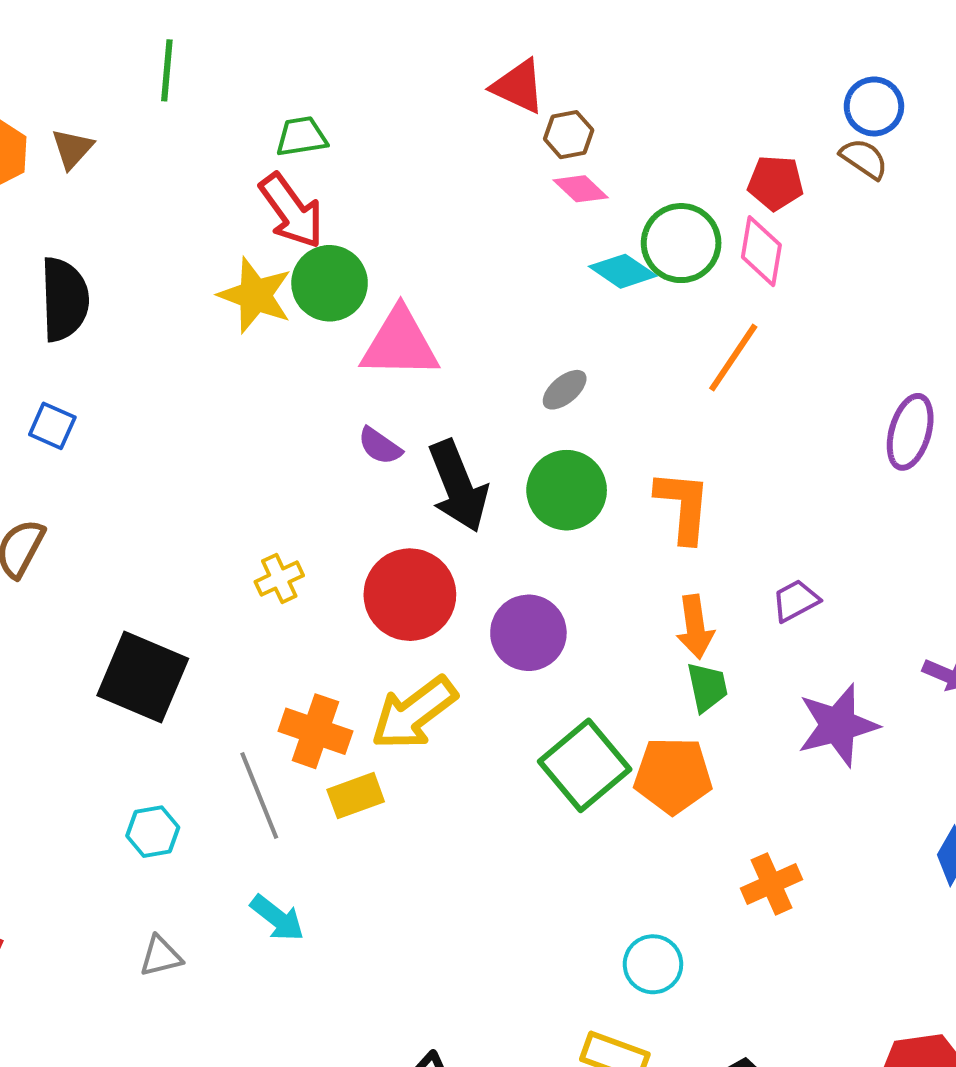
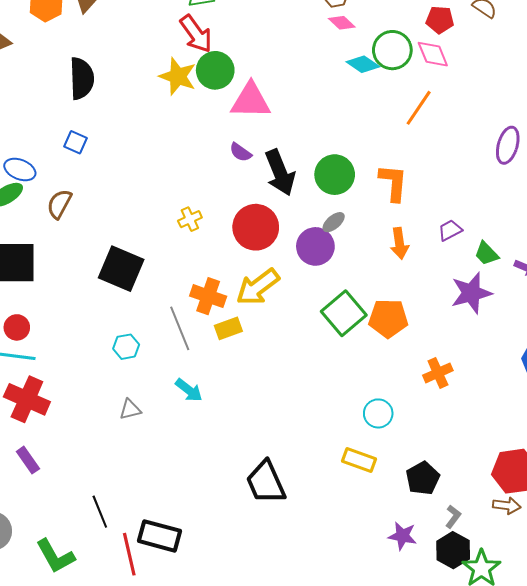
pink diamond: (761, 251) -> (433, 54), turned -32
gray ellipse: (565, 390) -> (334, 222), moved
green trapezoid: (707, 687) -> (486, 254), moved, turned 148

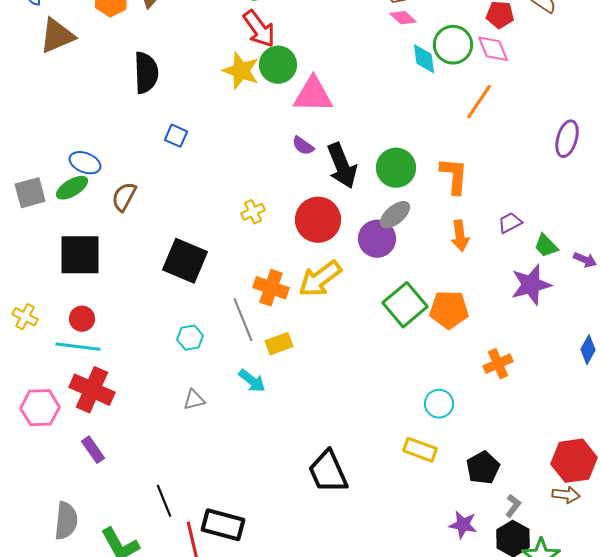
cyan diamond: (363, 64) -> (424, 59), turned 48
blue square: (76, 142) -> (176, 136), moved
gray ellipse: (334, 222) -> (395, 215), size x1.4
yellow rectangle: (228, 328) -> (279, 344), moved

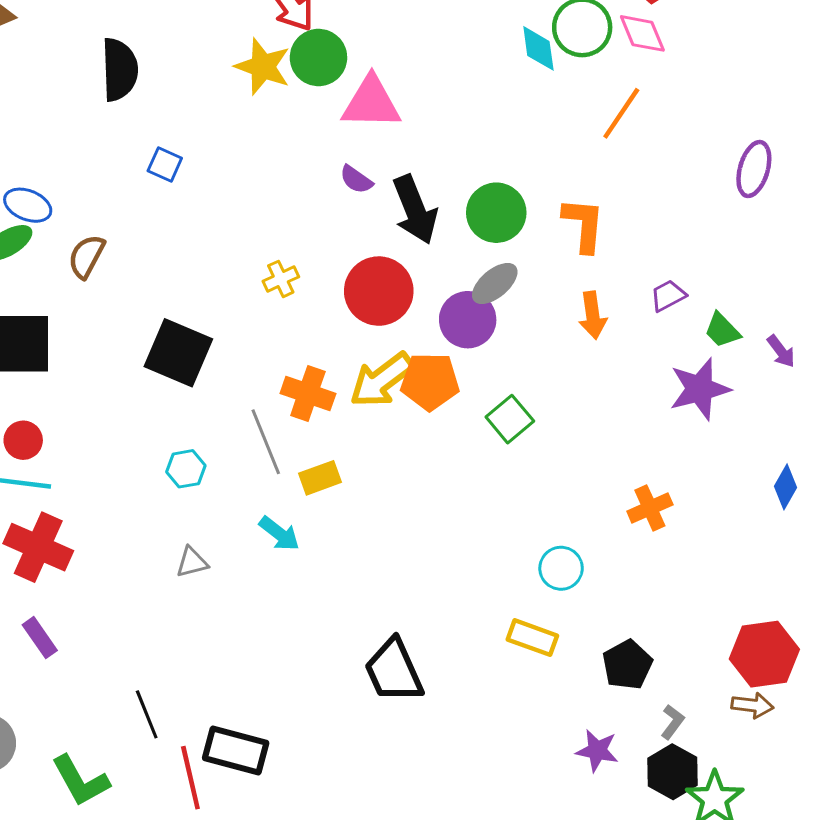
purple arrow: (585, 260) -> (781, 351), turned 30
green square: (405, 305) -> (510, 419), size x0.7
orange pentagon: (449, 310) -> (430, 381), moved

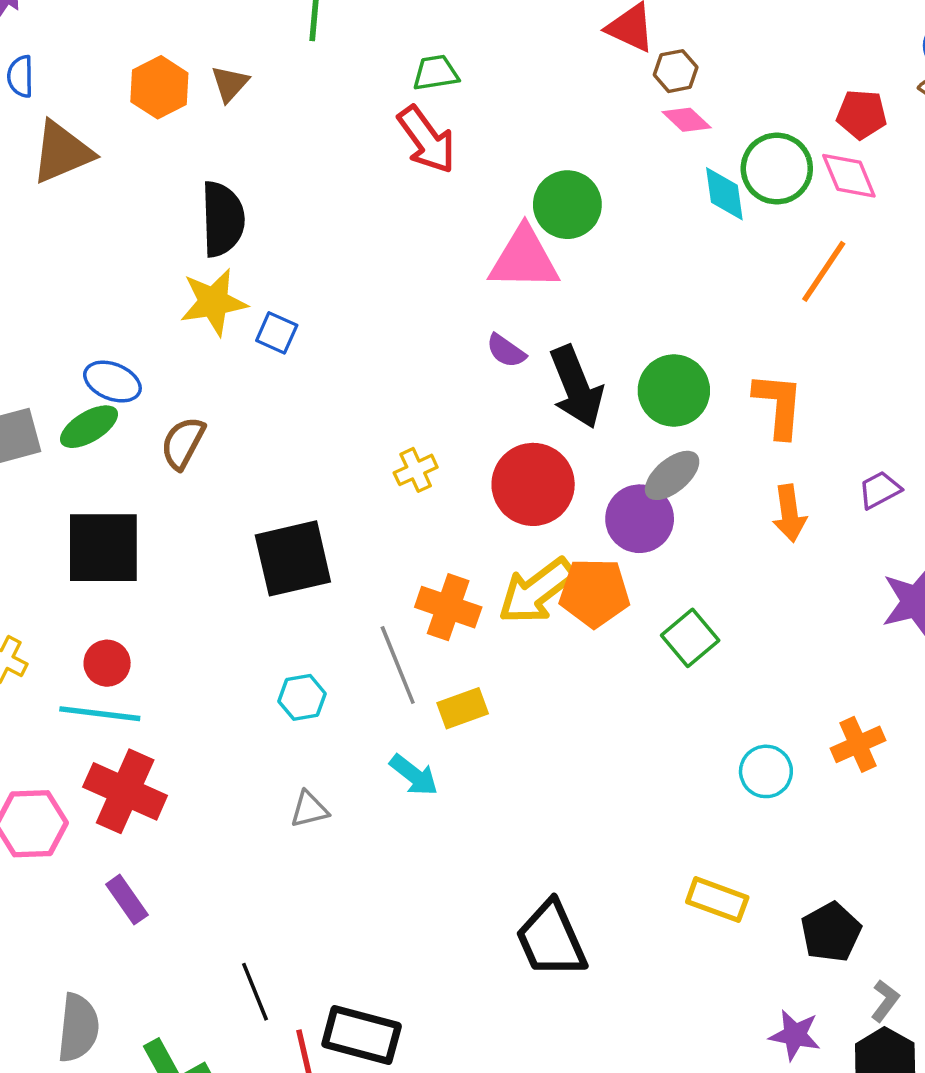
green circle: (318, 58) -> (567, 205), moved
yellow star: (263, 67) -> (214, 302), moved, turned -30
black square: (178, 353) -> (293, 558), turned -36
cyan circle: (561, 568) -> (766, 771), moved

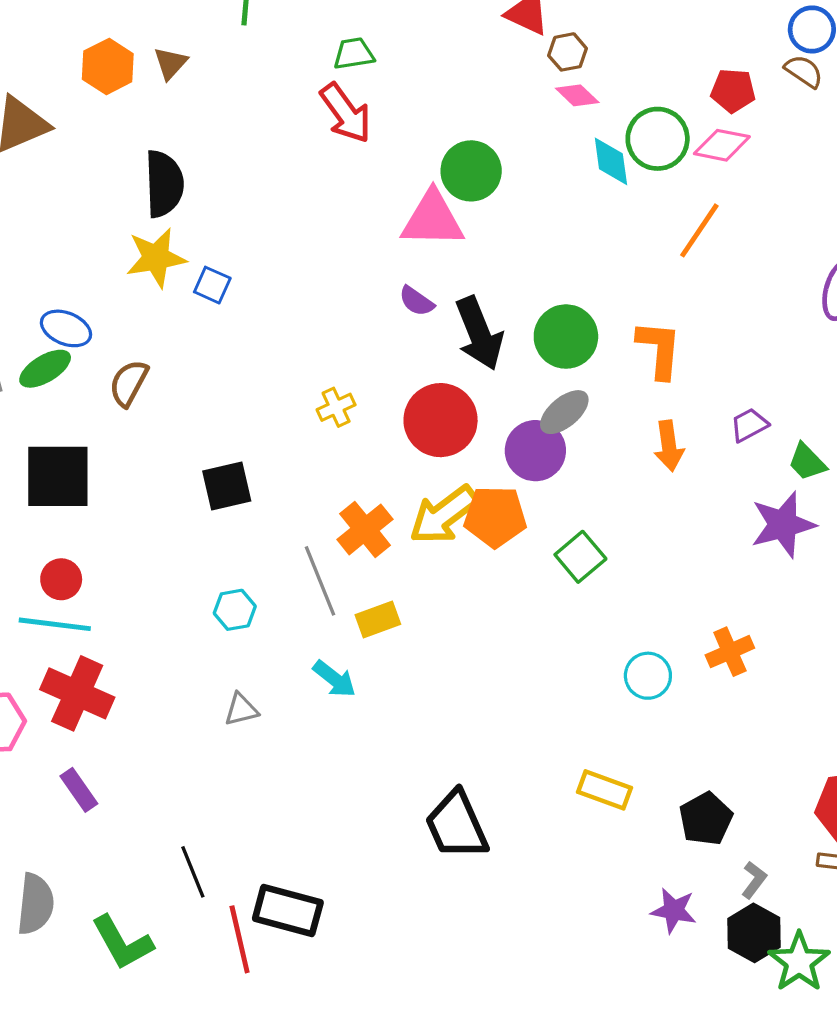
pink diamond: (849, 176) -> (722, 145), turned -56
black square: (293, 558) -> (227, 486), size x0.7
orange cross: (448, 607) -> (365, 529), turned 32

